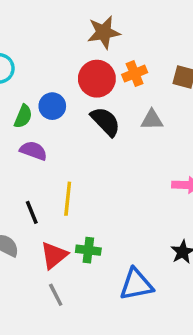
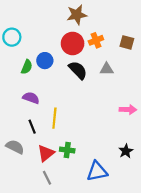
purple semicircle: (33, 151) -> (31, 98), moved

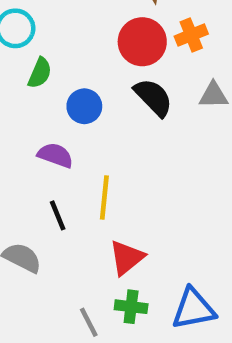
blue circle: (45, 61) -> (84, 106), moved
green semicircle: (27, 67) -> (40, 73), moved
green cross: (67, 150) -> (131, 307), moved
red triangle: (46, 153) -> (127, 258), moved

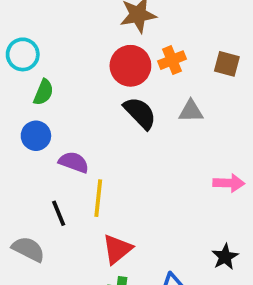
blue circle: (84, 106) -> (36, 136), moved
purple semicircle: (55, 155) -> (74, 162), moved

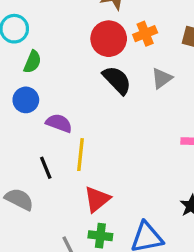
gray triangle: (191, 111) -> (162, 78), turned -35

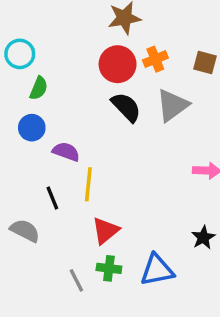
gray triangle: (162, 78) -> (172, 105), size x1.5

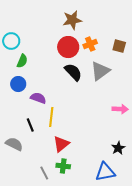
blue triangle: (157, 270) -> (105, 172), moved

